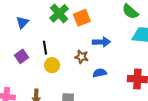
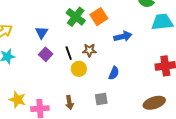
purple square: (21, 56) -> (46, 54), moved
brown star: (82, 57) -> (89, 50), moved
blue semicircle: (100, 73) -> (114, 73), moved, turned 136

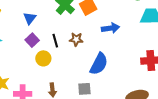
yellow circle: (79, 69) -> (43, 58), moved
blue semicircle: (114, 73) -> (99, 64), size x1.6

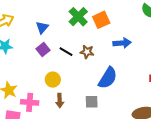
black line: (55, 41) -> (66, 52), turned -48
yellow circle: (43, 58) -> (53, 80), moved

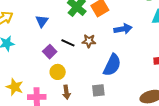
purple square: (43, 49) -> (50, 52), moved

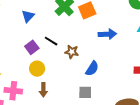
brown star: (89, 41) -> (72, 52), moved
blue semicircle: (112, 65) -> (92, 69), size x0.7
gray square: (98, 90) -> (85, 92), moved

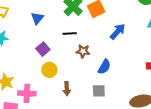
blue arrow: (107, 34) -> (118, 31), turned -42
black line: (51, 41) -> (70, 33), moved, turned -32
brown arrow: (43, 90) -> (67, 89), moved

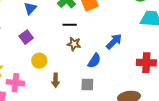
blue arrow: (118, 31) -> (114, 41), moved
black line: (70, 33) -> (70, 25), moved
purple square: (43, 49) -> (26, 37), moved

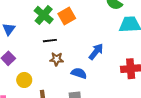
blue semicircle: (94, 61) -> (79, 73), turned -98

